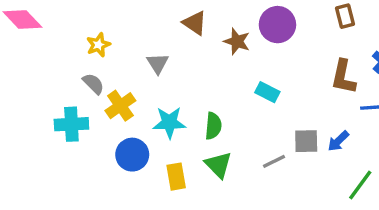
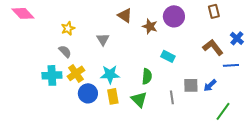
brown L-shape: (343, 77) -> (213, 47), turned 130
yellow cross: (120, 106) -> (76, 73), moved
green semicircle: (213, 126) -> (147, 76), moved
gray line: (274, 161) -> (172, 97), turned -72
yellow rectangle: (176, 177) -> (113, 96), moved

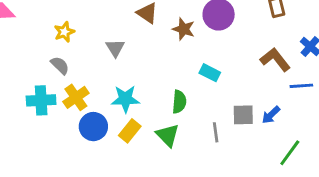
yellow rectangle: (113, 96) -> (130, 131), turned 49

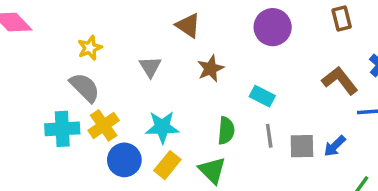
brown star: (184, 29) -> (211, 69), moved, turned 30
gray semicircle: (60, 65) -> (85, 87), size x1.4
gray line: (216, 132) -> (269, 136), moved

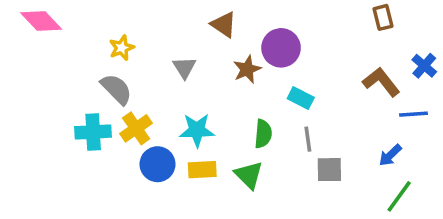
purple circle: (273, 27) -> (281, 48), moved
gray square: (302, 146) -> (329, 170), moved
blue arrow: (335, 146) -> (390, 155), moved
yellow rectangle: (167, 165) -> (202, 170), turned 48

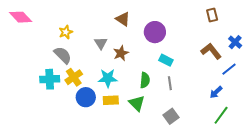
brown star: (247, 69) -> (121, 53), moved
blue line: (413, 114) -> (229, 69), turned -35
gray square: (329, 170) -> (171, 116), moved, turned -35

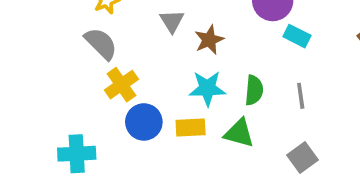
cyan rectangle: (166, 60) -> (297, 36), moved
cyan star: (108, 78) -> (207, 88), moved
cyan cross: (50, 79) -> (77, 154), moved
green triangle: (137, 103) -> (239, 133), turned -30

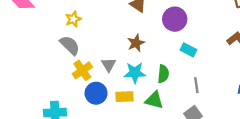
gray triangle: (172, 21) -> (109, 65), moved
cyan rectangle: (297, 36) -> (188, 50), moved
gray line: (301, 96) -> (196, 85), moved

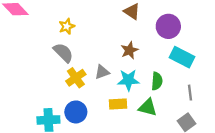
cyan rectangle: (188, 50) -> (182, 57), size x1.5
gray triangle: (109, 65) -> (102, 72), turned 42
blue circle: (96, 93) -> (76, 112), moved

